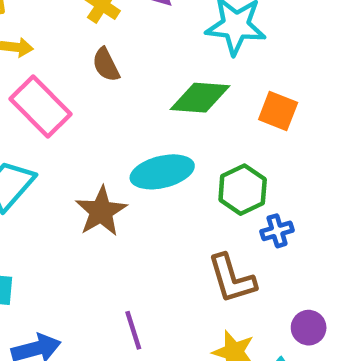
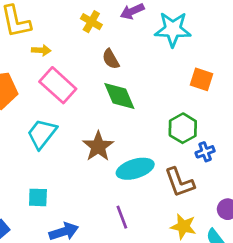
brown semicircle: (106, 65) -> (111, 59), moved
green diamond: (200, 98) -> (119, 96), moved, turned 66
cyan ellipse: (162, 172) -> (135, 169), moved

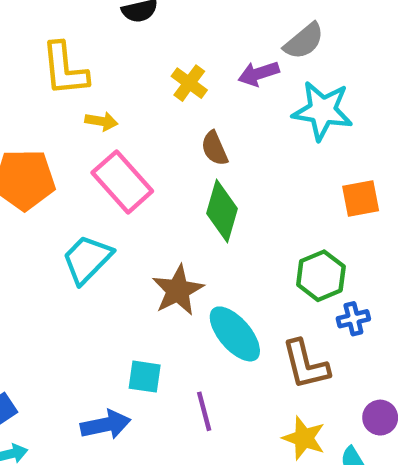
orange square: (201, 79) -> (361, 199), turned -35
green diamond: (119, 96) -> (222, 211), turned 33
cyan ellipse: (135, 169) -> (235, 334), turned 60
cyan square: (38, 197) -> (145, 377), moved

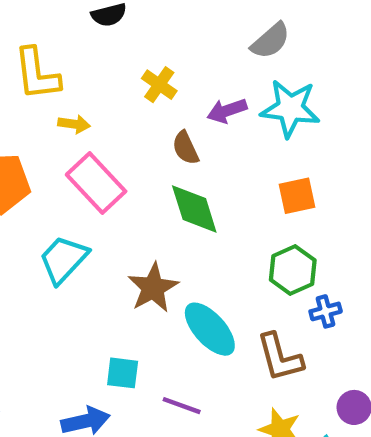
purple arrow: (259, 74) -> (227, 111), moved
orange square: (361, 199) -> (297, 196), moved
green diamond: (222, 211) -> (194, 209), turned -32
purple line: (204, 411) -> (182, 406), turned -54

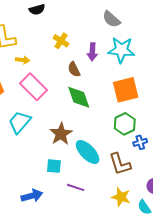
gray semicircle: (270, 41) -> (111, 19), turned 84
purple arrow: (227, 111) -> (92, 52), turned -66
orange square: (297, 196) -> (126, 90), size x1.5
cyan square: (123, 373) -> (54, 166), moved

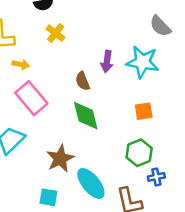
gray semicircle: (111, 19) -> (160, 26), moved
yellow cross: (61, 41) -> (56, 33), moved
orange square: (126, 90) -> (144, 111), size x0.6

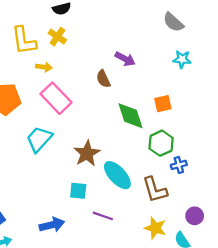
yellow cross: (56, 33) -> (57, 37), moved
purple arrow: (107, 61) -> (125, 59), turned -66
cyan star: (143, 62) -> (182, 59), moved, size x0.6
green diamond: (86, 116) -> (131, 116), moved

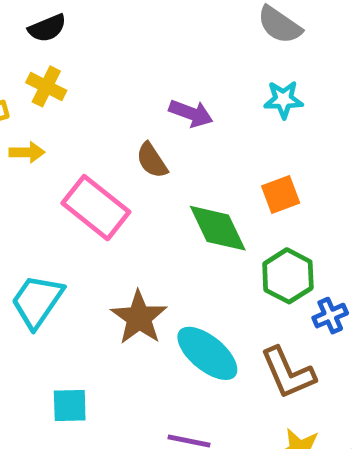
cyan star: (182, 59) -> (283, 100), moved
pink rectangle: (56, 98) -> (96, 208), moved
cyan square: (78, 191) -> (70, 405), moved

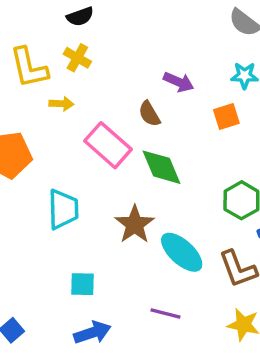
orange square: (281, 194) -> (226, 117), moved
green diamond: (218, 228) -> (161, 167), moved
cyan trapezoid: (37, 301) -> (63, 209), turned 141

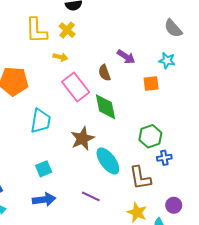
yellow arrow: (61, 104) -> (60, 57), moved
cyan square: (82, 284) -> (44, 169), turned -35

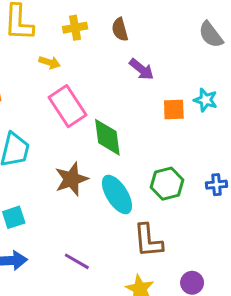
yellow cross: (67, 30) -> (75, 28), moved, turned 35
cyan star: (167, 61) -> (206, 100), moved
brown semicircle: (104, 73) -> (120, 29), moved
blue cross: (164, 158) -> (217, 185), moved
cyan ellipse: (108, 161) -> (117, 195), moved

